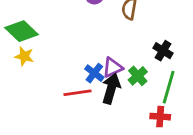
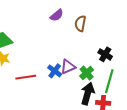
black arrow: (111, 89) -> (88, 94), moved
red line: (78, 93) -> (26, 77), moved

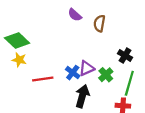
purple semicircle: (57, 15) -> (75, 15), turned 80
black arrow: (88, 94) -> (82, 96), moved

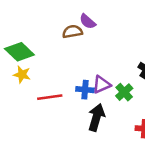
brown semicircle: (99, 23) -> (72, 32), moved, turned 70
blue cross: (73, 73) -> (85, 90), turned -32

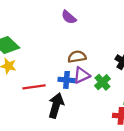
brown semicircle: (72, 32) -> (77, 57), moved
black arrow: (96, 117) -> (56, 105), moved

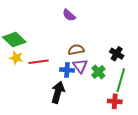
purple triangle: (82, 75) -> (80, 66), turned -42
red line: (34, 87) -> (39, 62), moved

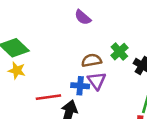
red line: (39, 62) -> (48, 97), moved
green cross: (98, 72) -> (119, 52), moved

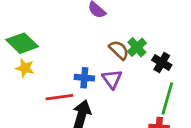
brown semicircle: (92, 60) -> (119, 50), moved, turned 54
blue cross: (80, 86) -> (84, 78), moved

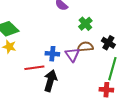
green cross: (137, 47) -> (85, 24), moved
brown semicircle: (119, 50) -> (85, 47), moved, turned -49

